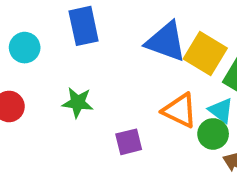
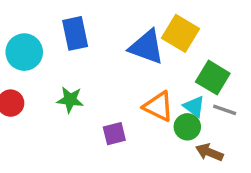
cyan circle: (25, 48) -> (24, 52), size x1.4
yellow square: (205, 53) -> (181, 33), moved

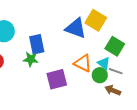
blue rectangle: (75, 33) -> (37, 44), moved
gray line: (225, 110) -> (116, 71), moved
purple square: (114, 134) -> (57, 79), size x1.5

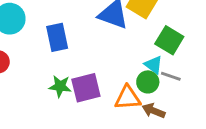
green star: (31, 59) -> (60, 86), moved
orange triangle: (83, 63) -> (128, 98), moved, turned -30
brown arrow: (113, 90) -> (154, 111), moved

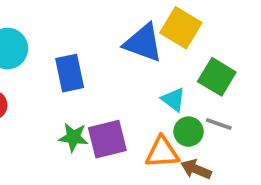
cyan triangle: (154, 65) -> (173, 99), moved

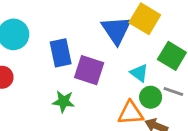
blue triangle: (143, 43) -> (116, 30), turned 36
purple square: (107, 139) -> (89, 70), moved, turned 32

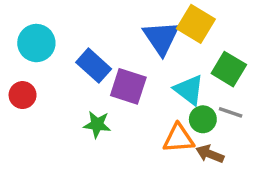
blue rectangle: (61, 53) -> (94, 66), turned -36
cyan triangle: (139, 73) -> (189, 90), size x1.4

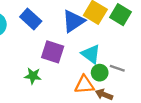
blue triangle: (161, 38) -> (73, 21), turned 30
blue rectangle: (94, 66) -> (31, 19), moved
green square: (229, 69) -> (120, 15), moved

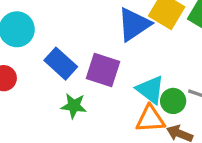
blue rectangle: (31, 19) -> (61, 64), moved
cyan triangle: (91, 54) -> (150, 90), moved

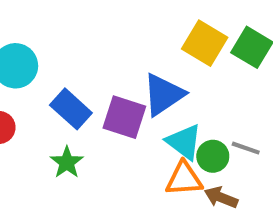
blue triangle: (134, 24) -> (163, 95), moved
green star: (74, 106) -> (67, 162), moved, turned 30

